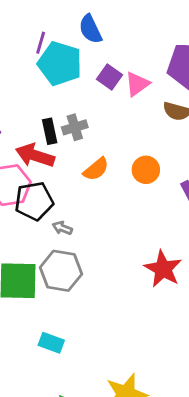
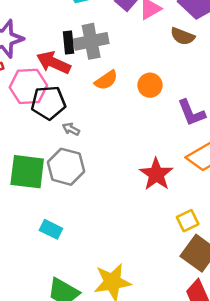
gray cross: (75, 127) -> (91, 41), size x1.5

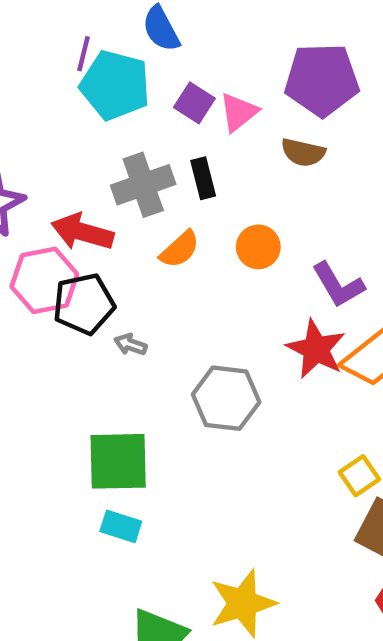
black rectangle: (69, 43) -> (203, 178), moved
gray hexagon: (66, 167) -> (226, 398), moved
green square: (27, 172) -> (118, 461), moved
red star: (156, 174) -> (316, 349), moved

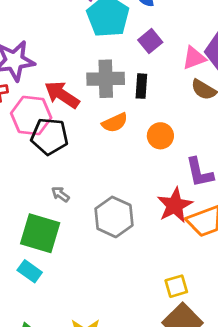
pink triangle: (239, 112) -> (194, 58), moved
gray arrow: (130, 345) -> (60, 194), moved

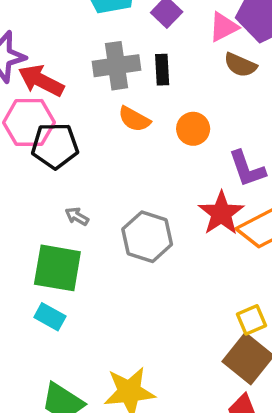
red arrow: (62, 95) -> (41, 81), moved
orange semicircle: (115, 123) -> (134, 119), turned 60
yellow square: (176, 286) -> (252, 320), moved

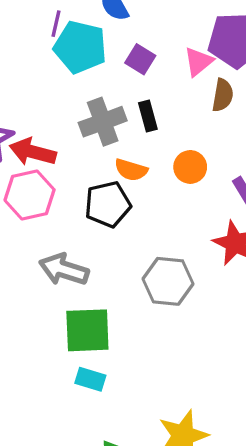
brown semicircle: (240, 65) -> (223, 95), turned -92
black pentagon: (55, 146) -> (108, 204), moved
gray arrow: (77, 216) -> (64, 269), moved, size x2.0

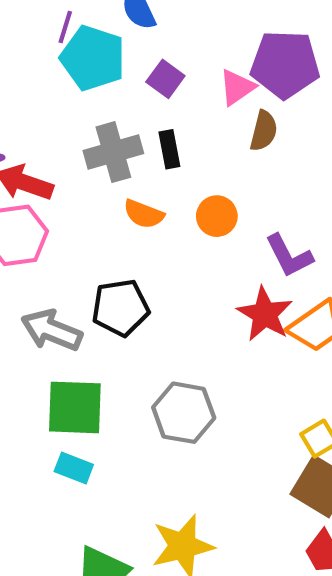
black pentagon: (108, 204) -> (120, 308), moved
gray hexagon: (168, 281) -> (184, 413), moved

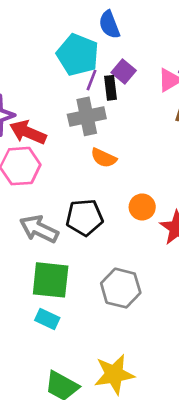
purple line: (65, 27) -> (92, 80), moved
black rectangle: (169, 149) -> (110, 88), moved
orange circle: (217, 216) -> (142, 207), moved

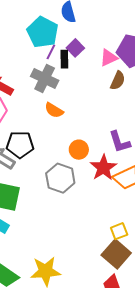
gray cross: (87, 116) -> (45, 78), turned 32
black pentagon: (84, 217) -> (20, 145), moved
gray hexagon: (121, 288) -> (60, 178), moved

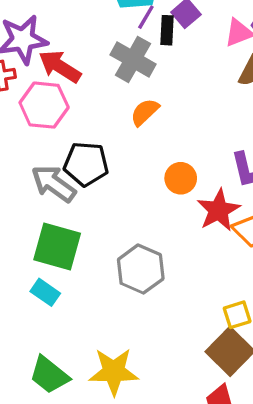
orange semicircle: (54, 110) -> (145, 112), turned 102
gray hexagon: (60, 178) -> (141, 269), moved

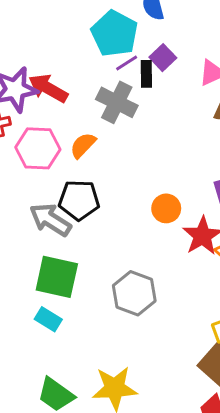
purple line: (146, 17) -> (127, 63), turned 30
red arrow: (60, 66) -> (48, 88), moved
orange semicircle: (145, 112) -> (83, 145), moved

